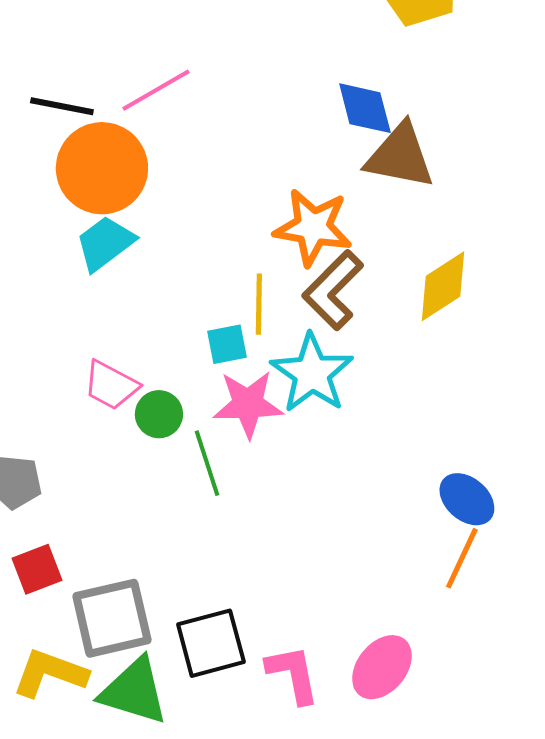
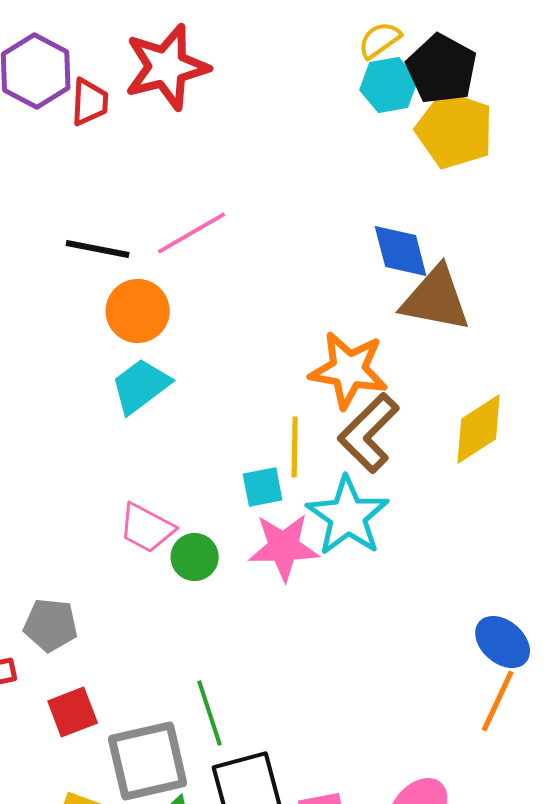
orange circle: (102, 168) -> (138, 311), size x0.7
green line: (207, 463) -> (210, 713), moved

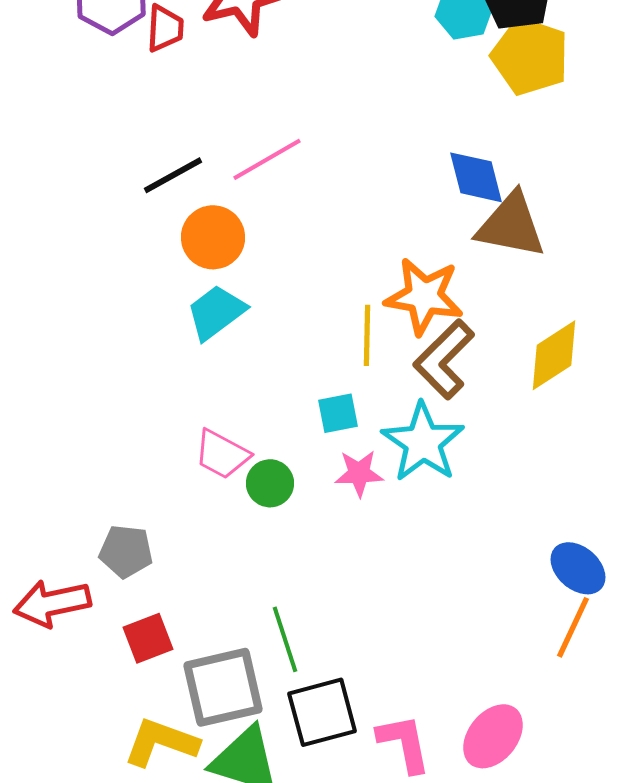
black line: (98, 249) -> (173, 175), turned -40
yellow line: (295, 447) -> (367, 335), moved
pink star: (284, 547) -> (359, 473), size x0.7

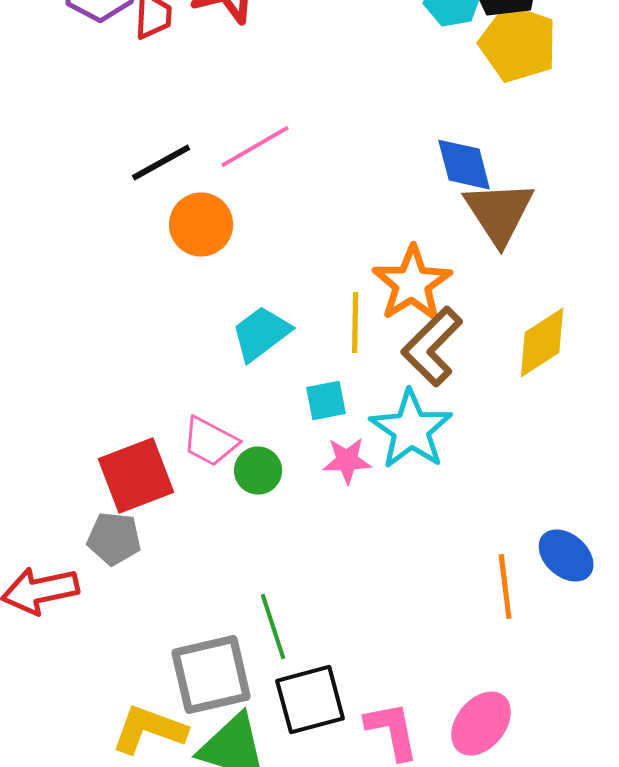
brown triangle: (511, 225) -> (499, 213), turned 46
orange star: (424, 296) -> (412, 284), turned 30
cyan trapezoid: (216, 312) -> (261, 334), moved
orange line: (573, 627) -> (505, 587), moved, turned -32
red square: (148, 638) -> (136, 476), moved, size x1.5

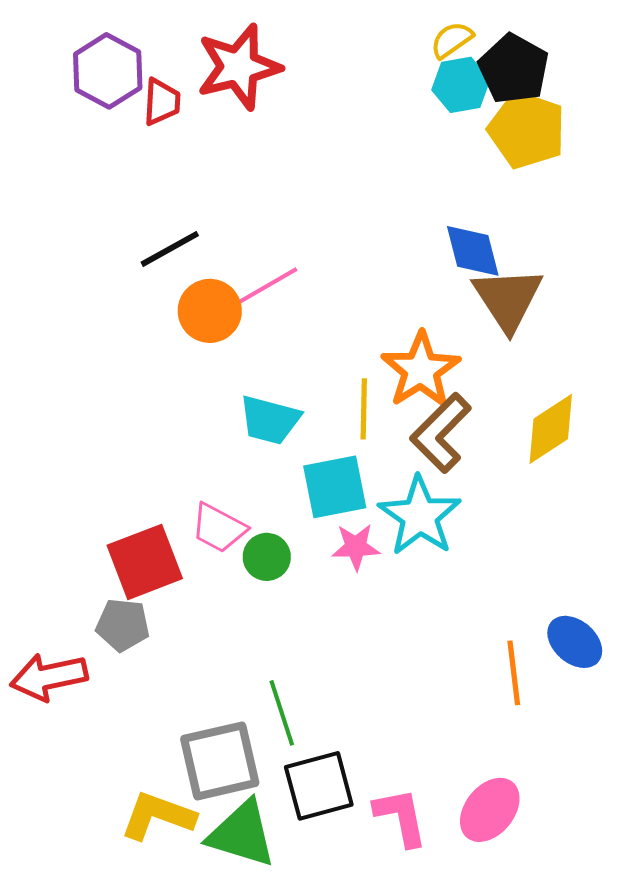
pink line: (255, 147) -> (264, 288), moved
cyan trapezoid: (261, 334) -> (270, 420), turned -128
cyan square: (326, 401) -> (335, 487), size x1.6

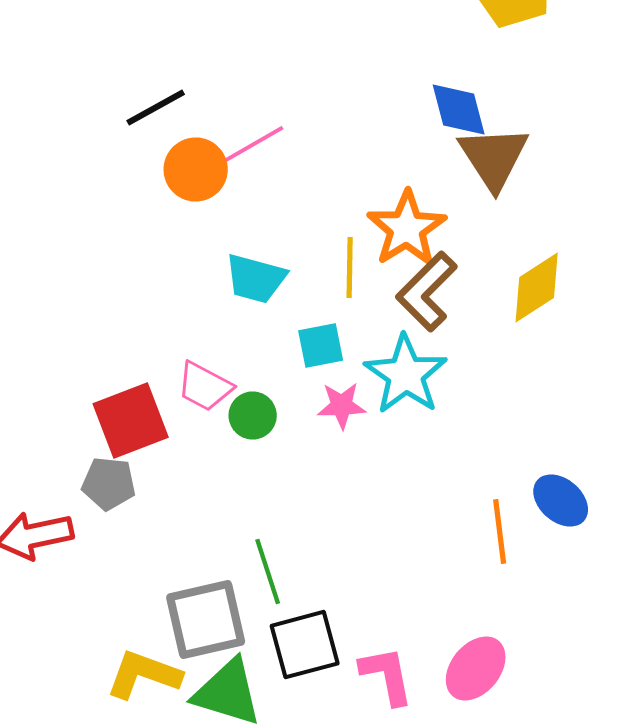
cyan square: (335, 487) -> (321, 346), size x0.7

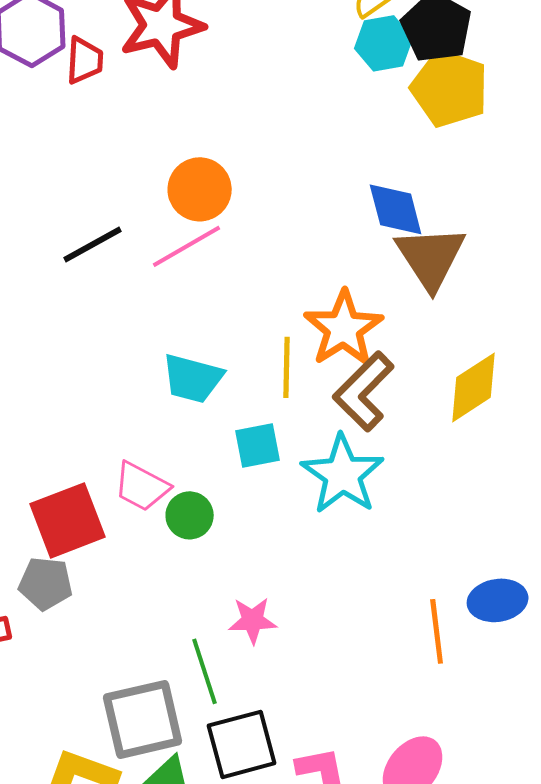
black line: (156, 108) -> (93, 244), moved
orange circle: (196, 170) -> (200, 189), moved
pink star: (342, 406) -> (253, 620), moved
blue ellipse: (561, 500) -> (498, 600), turned -50

